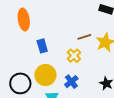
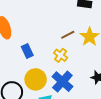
blue cross: (71, 82) -> (62, 82), size x1.5

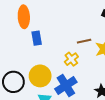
blue rectangle: (27, 51) -> (37, 38), moved

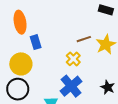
yellow circle: (40, 76) -> (21, 64), moved

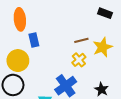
yellow cross: (73, 59) -> (79, 60), moved

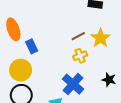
yellow cross: (79, 60) -> (80, 56), turned 32

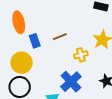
brown line: (78, 36) -> (60, 37), moved

